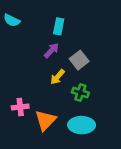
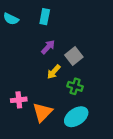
cyan rectangle: (59, 26) -> (45, 17), moved
cyan ellipse: (82, 125) -> (76, 117), turned -35

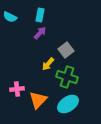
purple arrow: (48, 47) -> (40, 33), moved
green cross: (75, 86) -> (67, 77), size x1.5

